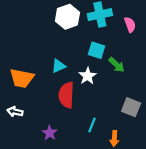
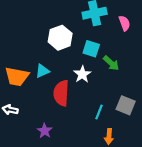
white hexagon: (67, 17) -> (60, 38), moved
cyan triangle: (59, 66) -> (42, 71), moved
cyan line: (92, 125) -> (99, 112), moved

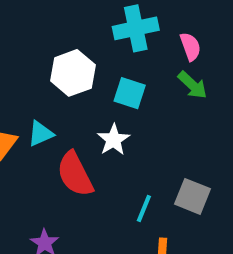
green arrow: (111, 63) -> (192, 85), moved
red semicircle: (61, 93) -> (75, 174), turned -30

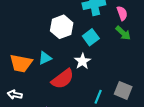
cyan square: (130, 93) -> (91, 37), turned 35
red semicircle: (75, 174) -> (63, 79), turned -100

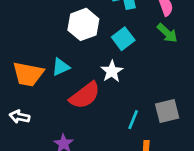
gray square: (123, 90) -> (167, 111), turned -36

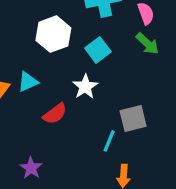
red semicircle: (85, 95) -> (55, 114), size x0.7
gray square: (167, 111) -> (133, 119), moved

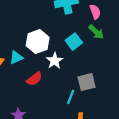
white hexagon: (53, 34) -> (38, 42), moved
cyan square: (98, 50) -> (74, 42), moved

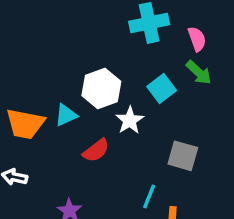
gray square: (87, 82) -> (183, 156), turned 30
cyan line: (71, 97) -> (149, 197), moved

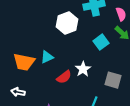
white hexagon: (101, 88) -> (67, 23), moved
white star: (130, 120) -> (83, 69), moved

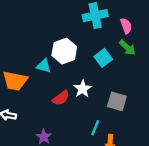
white hexagon: (67, 23) -> (64, 51), moved
cyan triangle: (47, 57) -> (44, 66), moved, turned 40

